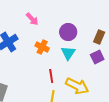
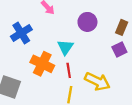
orange cross: (42, 47) -> (42, 64), moved, size x1.5
cyan triangle: (68, 53) -> (65, 47), moved

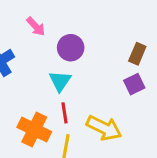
purple circle: (87, 22) -> (71, 48), moved
orange cross: (42, 64) -> (34, 130), moved

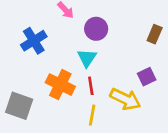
purple square: (134, 84) -> (147, 77), moved
orange cross: (34, 130) -> (60, 85), moved

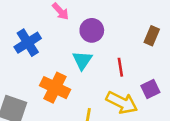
purple square: (147, 77) -> (150, 89), moved
red line: (91, 86) -> (120, 67), moved

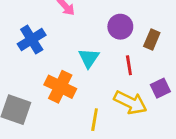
purple circle: (92, 30) -> (120, 27), moved
brown rectangle: (152, 36) -> (152, 40), moved

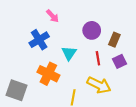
blue cross: (32, 40) -> (39, 40), moved
purple square: (160, 88) -> (120, 61), moved

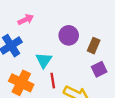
pink arrow: (53, 16) -> (26, 20), turned -72
red line: (98, 58) -> (53, 81), moved

